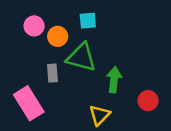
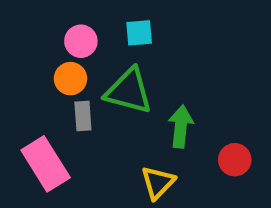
pink circle: (34, 26) -> (81, 41), moved
orange circle: (58, 36) -> (70, 79), moved

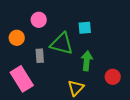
cyan square: (139, 33) -> (85, 28), moved
orange circle: (70, 79) -> (17, 38), moved

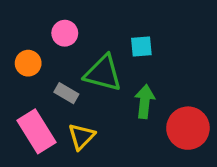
gray rectangle: (40, 56) -> (66, 93), turned -56
red circle: (113, 77) -> (188, 128), size x1.6
yellow triangle: (76, 88) -> (81, 136), moved

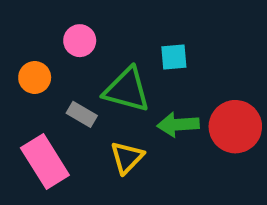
green arrow: (145, 101) -> (178, 125), turned -100
red circle: (188, 128) -> (235, 127), moved
yellow triangle: (81, 136) -> (127, 157), moved

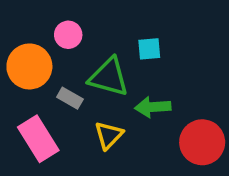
orange circle: (35, 77) -> (29, 66), size x1.6
red circle: (235, 127) -> (202, 142), moved

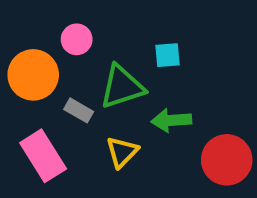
green triangle: (109, 77) -> (122, 87), turned -33

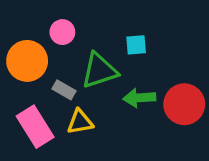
yellow triangle: (122, 152) -> (80, 122), moved, turned 36
red circle: (227, 160) -> (184, 104), moved

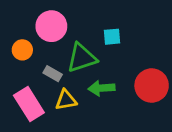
pink circle: (62, 32) -> (51, 26), size x1.5
orange circle: (27, 61) -> (22, 50), size x0.6
green arrow: (139, 98) -> (101, 88), moved

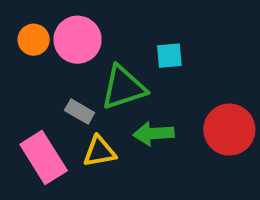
orange circle: (22, 50) -> (34, 40), moved

